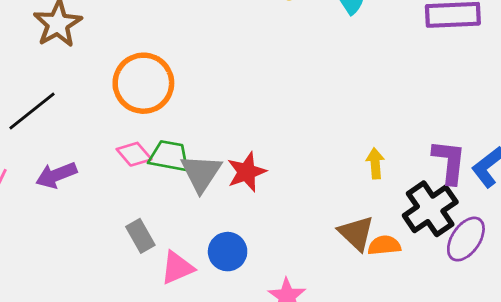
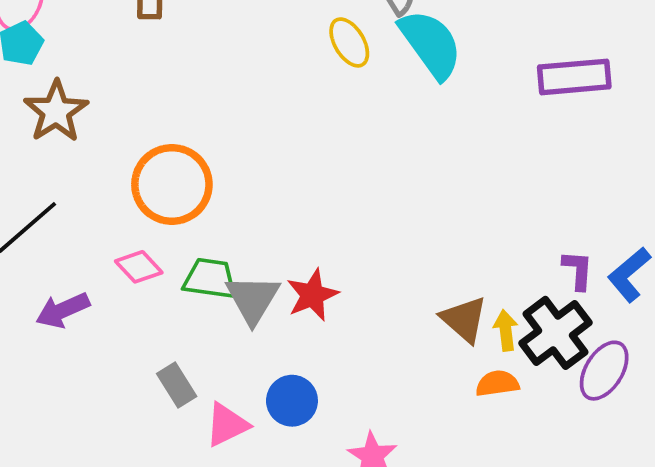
pink diamond: (134, 154) -> (139, 267), moved
purple L-shape: (449, 162) -> (578, 270), size x0.7
yellow arrow: (375, 163) -> (506, 330), moved
brown triangle: (356, 233) -> (464, 319), moved

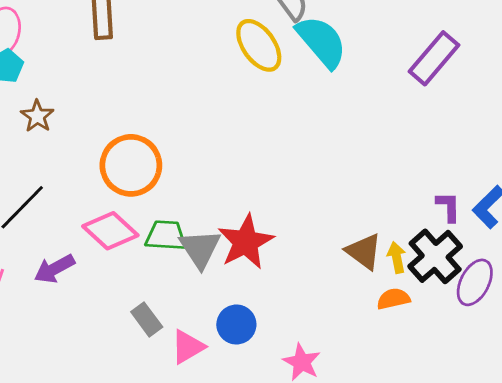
yellow ellipse: (349, 42) -> (259, 45), size x1.4
purple rectangle: (574, 77) -> (434, 58), turned -40
brown star: (56, 111) -> (37, 116), size x0.7
pink diamond: (139, 267) -> (110, 231), size x1.5
red star: (312, 295) -> (246, 242), size x1.4

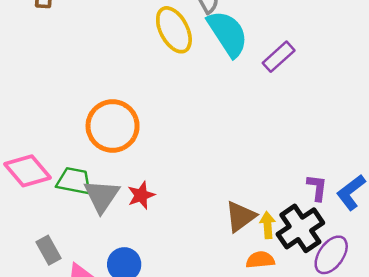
purple rectangle: (434, 58) -> (279, 57), moved, size x0.7
orange circle: (131, 165) -> (113, 126), moved
red star: (246, 242) -> (141, 195), size x0.6
brown triangle: (364, 252) -> (240, 216), turned 40

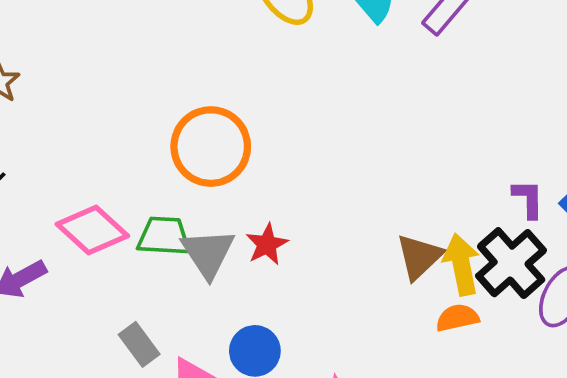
yellow arrow: (268, 225) -> (461, 264), size x1.5

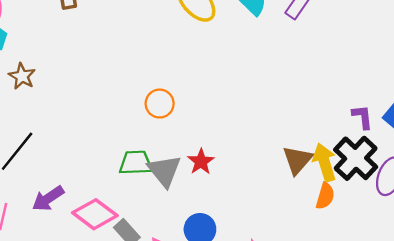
orange circle: (211, 147) -> (160, 104), size x0.6
pink diamond: (92, 230) -> (95, 214), moved
orange semicircle: (457, 318) -> (325, 196), turned 124

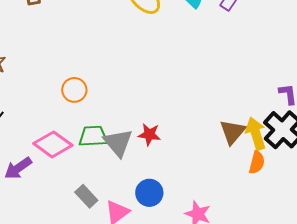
orange circle: (160, 104) -> (74, 90), moved
red star: (201, 162) -> (149, 134), turned -30
pink diamond: (95, 214) -> (53, 144), moved

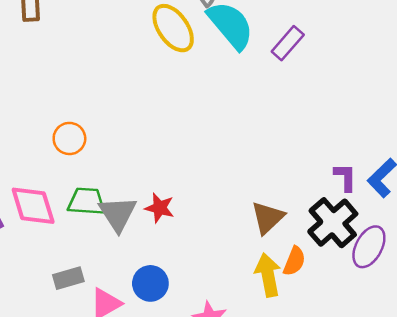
yellow arrow: (256, 134) -> (268, 275), moved
pink diamond: (53, 144) -> (33, 206), turned 30
gray rectangle: (86, 196) -> (68, 278), turned -70

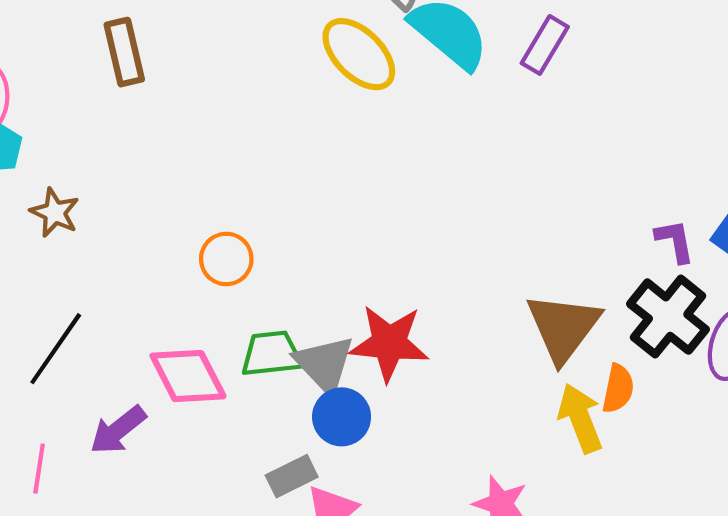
red star: (160, 208) -> (389, 343), size x1.6
brown triangle: (268, 218) -> (563, 327), size x1.4
gray rectangle: (68, 278) -> (292, 476), moved
blue circle: (150, 283) -> (342, 417), moved

